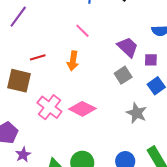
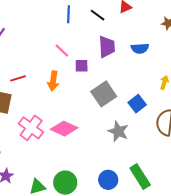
purple trapezoid: (128, 47) -> (107, 47), moved, turned 45
purple square: (151, 60) -> (82, 66), moved
gray square: (123, 75) -> (104, 94), size x1.4

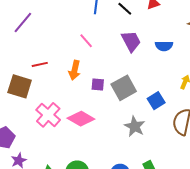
purple trapezoid: (107, 47) -> (131, 41), turned -30
purple square: (82, 66) -> (98, 84), moved

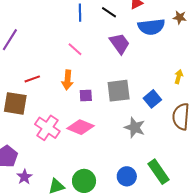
blue semicircle: (164, 46) -> (151, 27), moved, size x1.5
purple square: (98, 84) -> (86, 95), moved
gray square: (124, 88) -> (119, 91), turned 30

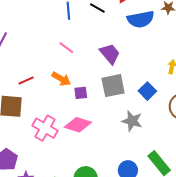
purple trapezoid: (120, 43) -> (110, 54), moved
orange arrow: (67, 80) -> (61, 79), turned -60

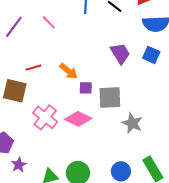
pink line: (66, 48) -> (49, 22), moved
gray square: (113, 86) -> (110, 97), moved
blue square: (147, 91) -> (151, 55), moved, turned -30

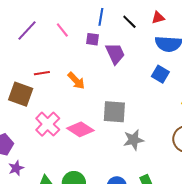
purple trapezoid: (120, 53) -> (115, 54), moved
purple square: (86, 88) -> (93, 39), moved
gray star: (132, 123) -> (134, 140), turned 30

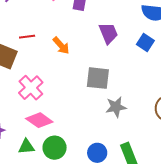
purple trapezoid: (115, 54) -> (108, 33), moved
pink diamond: (80, 129) -> (39, 120), moved

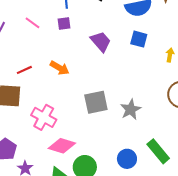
gray square: (98, 78) -> (96, 102), moved

